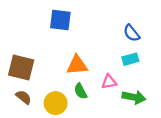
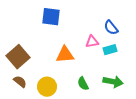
brown square: (21, 67) -> (18, 57), turned 35
pink triangle: (109, 82) -> (92, 42), moved
green semicircle: (80, 91) -> (83, 84), moved

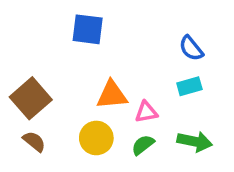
pink triangle: (92, 42) -> (146, 112), moved
green semicircle: (83, 84) -> (143, 145), turned 80
yellow circle: (47, 87) -> (96, 138), moved

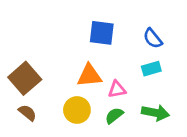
blue square: (88, 29) -> (102, 33), moved

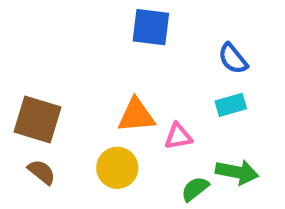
blue square: (102, 33) -> (151, 27), moved
brown square: (25, 78) -> (37, 120), turned -32
green semicircle: (114, 115) -> (195, 189), moved

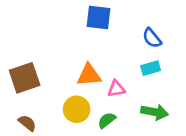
brown square: (37, 120) -> (25, 78), turned -36
brown semicircle: (42, 172) -> (27, 123), moved
green semicircle: (195, 189) -> (107, 120), moved

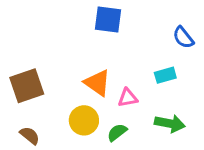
blue semicircle: (152, 38) -> (183, 38), moved
orange triangle: (89, 75) -> (97, 83), turned 40

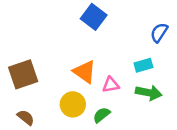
blue square: (108, 19) -> (94, 17), turned 30
blue semicircle: (183, 38) -> (159, 32), turned 72
green arrow: (170, 123) -> (149, 93), moved

